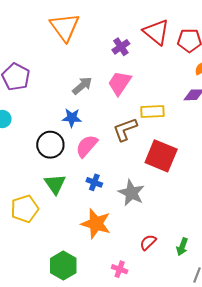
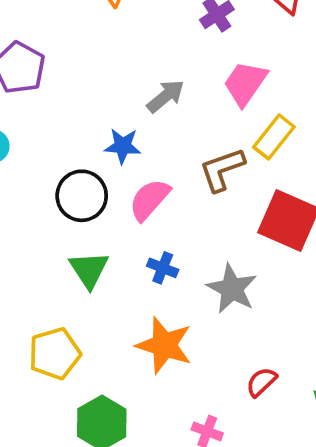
pink trapezoid: (120, 83) -> (245, 83), moved
gray arrow: (82, 86) -> (166, 96), moved
yellow rectangle: (152, 112) -> (274, 137), turned -50
yellow pentagon: (25, 209) -> (55, 354), moved

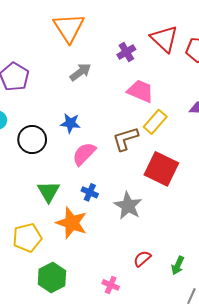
pink trapezoid: (245, 83) -> (140, 91), turned 76
gray arrow: (166, 96) -> (80, 72), moved
black circle: (82, 196) -> (32, 140), moved
orange star: (164, 345) -> (72, 223), moved

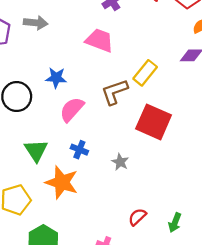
gray arrow: (80, 72) -> (36, 23), moved, turned 45
pink trapezoid: (140, 91) -> (100, 40), moved
gray star: (128, 206) -> (120, 162), size x0.6

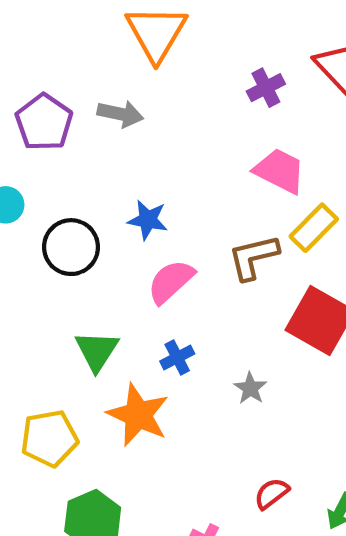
pink trapezoid: (100, 40) -> (280, 171), moved
blue cross: (79, 150) -> (177, 358), turned 35

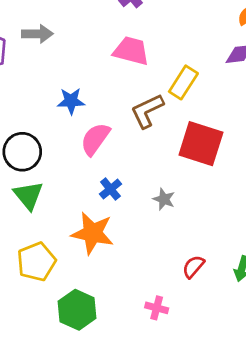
pink trapezoid: (280, 171) -> (131, 51), moved
black circle: (71, 247) -> (22, 152), moved
green triangle: (97, 351) -> (28, 195), moved

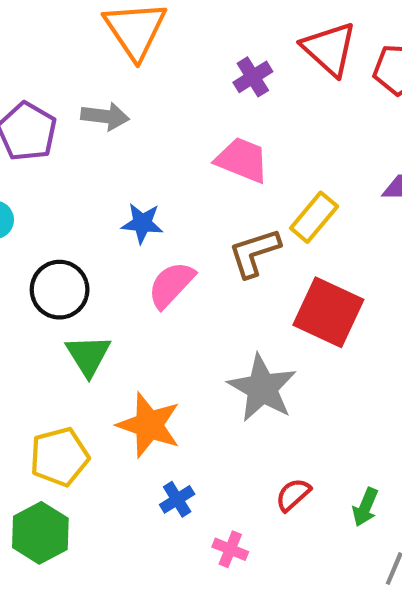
blue cross: (110, 189) -> (177, 499), moved
green triangle: (28, 195) -> (88, 355), moved
gray star: (164, 199) -> (262, 388), size x2.0
green hexagon: (77, 310) -> (40, 533), moved

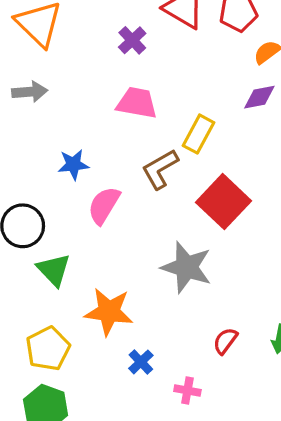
red square: (328, 312) -> (223, 202), turned 30

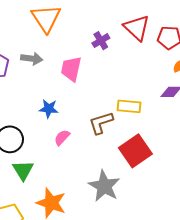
pink trapezoid: (137, 103) -> (71, 69), moved, turned -100
yellow rectangle: (198, 134) -> (129, 106), turned 55
pink semicircle: (104, 205) -> (62, 137), size x0.7

